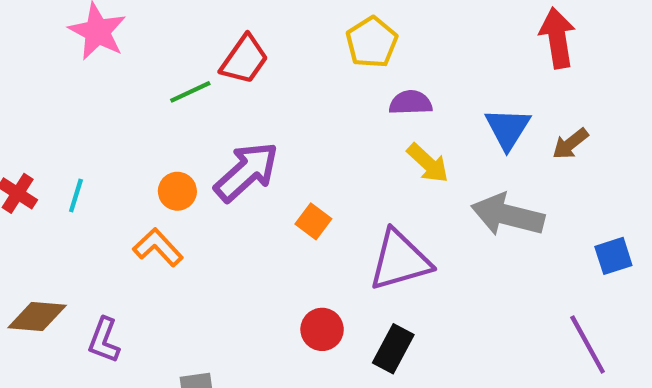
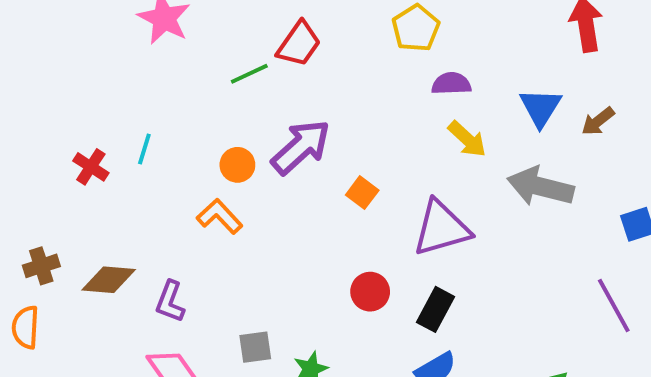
cyan line: (76, 196) -> (144, 149), moved

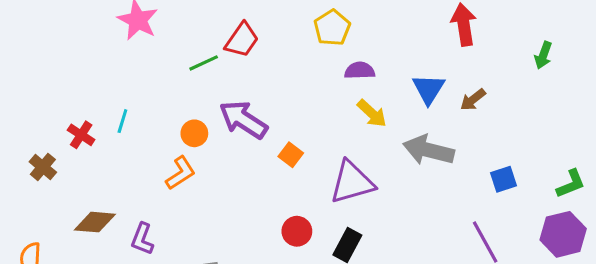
purple arrow: (301, 147) -> (243, 120), turned -105
orange L-shape: (220, 216) -> (181, 173), turned 100
brown cross: (41, 266) -> (43, 167), moved, turned -32

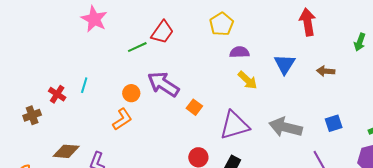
brown arrow: (473, 100) -> (326, 71), moved, turned 42
gray arrow: (428, 150) -> (286, 127), moved
brown cross: (43, 167) -> (32, 115), turned 30

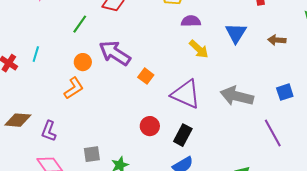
green line: (137, 47) -> (80, 24), moved, turned -30
purple triangle: (234, 125) -> (186, 94), turned 40

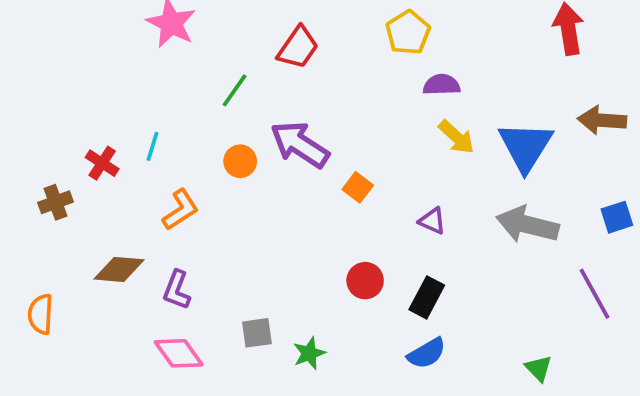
blue triangle: (236, 33) -> (525, 146), moved, size x1.4
brown arrow: (277, 40) -> (602, 120), size x1.4
orange L-shape: (74, 88) -> (180, 210), moved
purple triangle: (186, 94) -> (432, 221), size x0.5

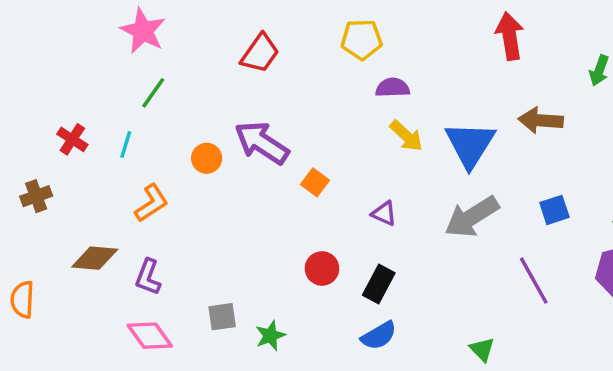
yellow pentagon: (408, 33) -> (362, 39), turned 30
green line: (235, 90) -> (153, 93), moved
red cross: (102, 163) -> (72, 139), moved
gray arrow: (527, 225) -> (472, 217), turned -46

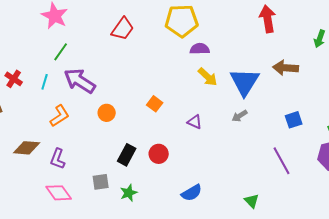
yellow pentagon: (362, 39) -> (182, 21), size x1.4
purple arrow: (262, 143) -> (80, 81), moved
orange circle: (207, 158) -> (107, 113), moved
gray arrow: (472, 217) -> (240, 116), moved, size x0.5
black rectangle: (379, 284) -> (127, 155), moved

